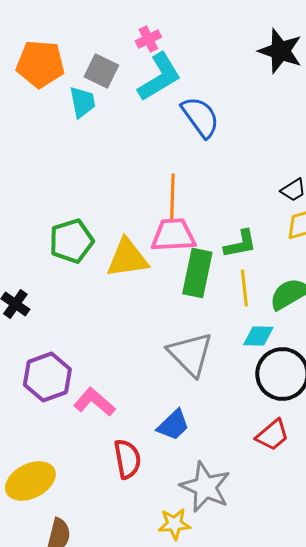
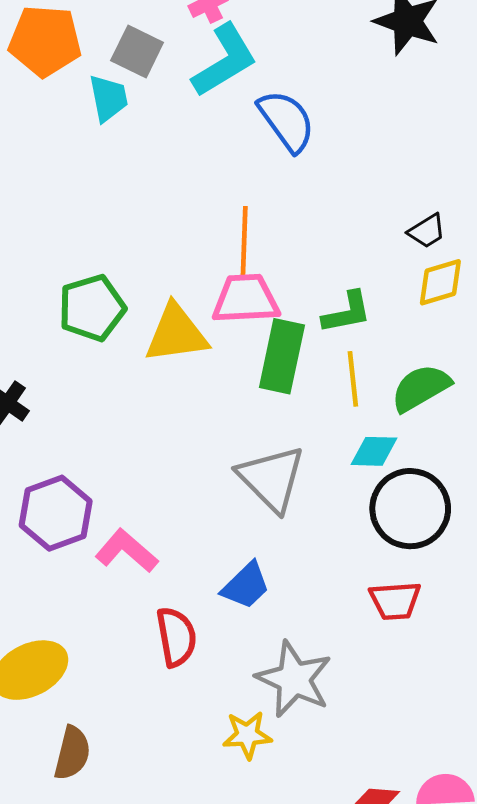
red trapezoid: (272, 435) -> (395, 601), turned 36

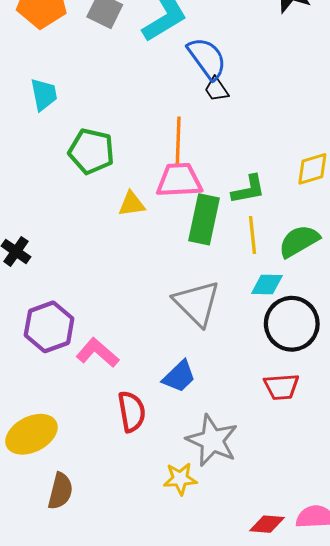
cyan trapezoid: (108, 98) -> (44, 94), moved
black trapezoid: (427, 231) -> (216, 89), moved, turned 88
green pentagon: (92, 308) -> (91, 151), moved, turned 30
yellow triangle: (176, 334) -> (132, 204), size x0.6

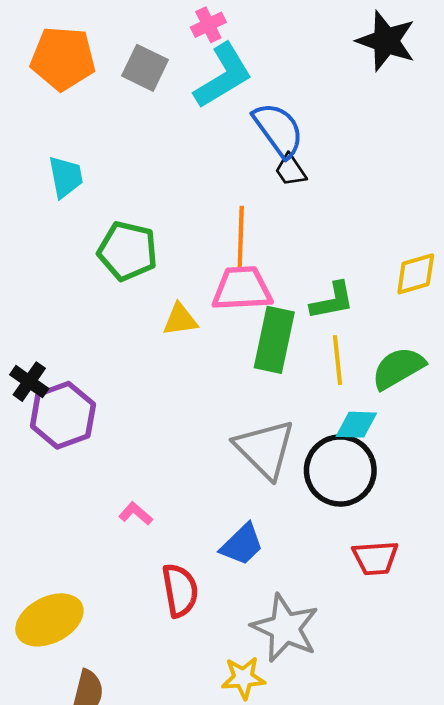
black circle: (292, 324) -> (340, 470), moved
purple hexagon: (49, 327) -> (63, 415), moved
pink L-shape: (98, 353) -> (136, 514), size x0.6

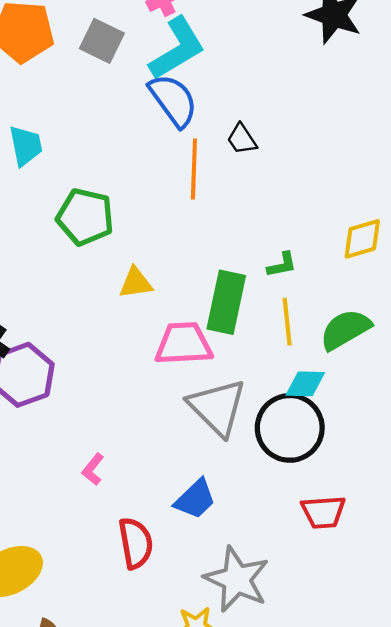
blue semicircle: (278, 130) -> (173, 100), moved
orange line: (241, 237) -> (194, 169), moved
pink trapezoid: (242, 289) -> (184, 344), moved
green L-shape: (332, 301) -> (282, 265), size x0.7
pink L-shape: (136, 514) -> (93, 469), turned -92

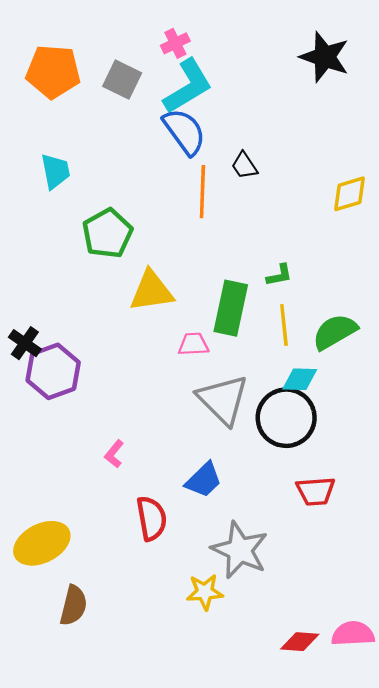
green pentagon: (85, 217) -> (107, 233), turned 30
yellow diamond: (362, 239) -> (350, 194), moved
yellow triangle: (136, 283) -> (152, 291), size x1.5
pink trapezoid: (184, 344) -> (193, 344), size x0.6

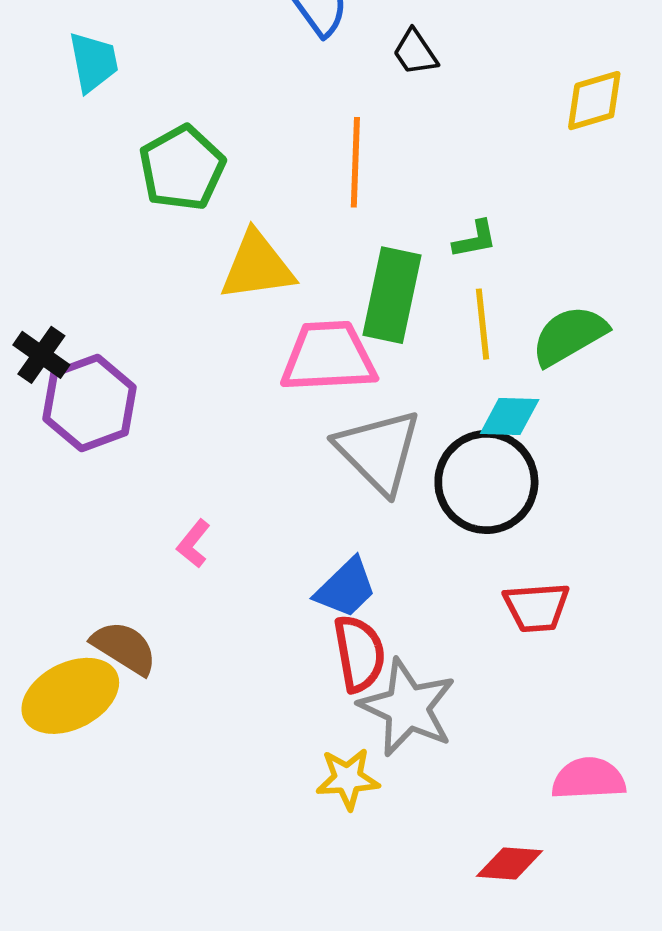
orange line: (202, 192) -> (355, 162), moved
pink trapezoid: (193, 344) -> (328, 357), size x1.8
red semicircle: (152, 518) -> (359, 653), moved
brown semicircle: (74, 605) -> (124, 648), moved, turned -72
pink semicircle: (353, 634) -> (589, 779), moved

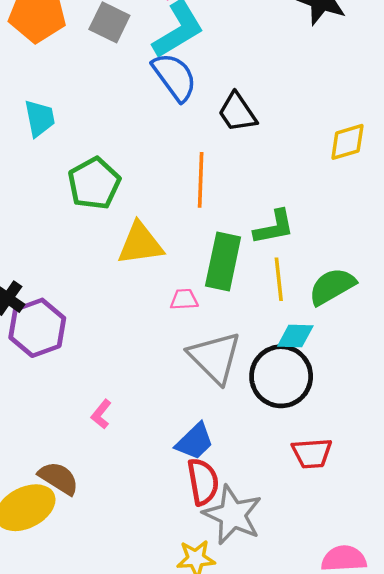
black trapezoid: (415, 52) -> (237, 112), size x1.4
green L-shape: (475, 239) -> (274, 227), size x1.5
pink trapezoid: (328, 357) -> (184, 299), size x0.5

